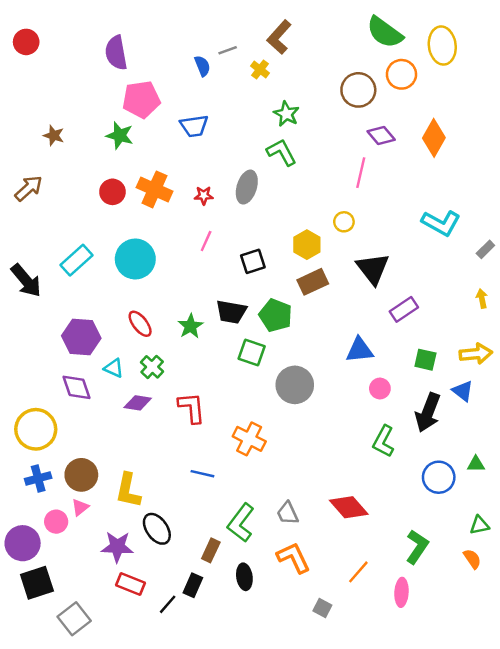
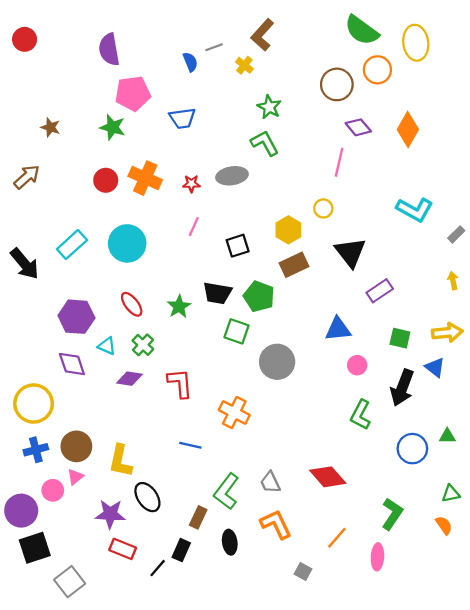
gray ellipse: (247, 187) -> (232, 176), turned 64

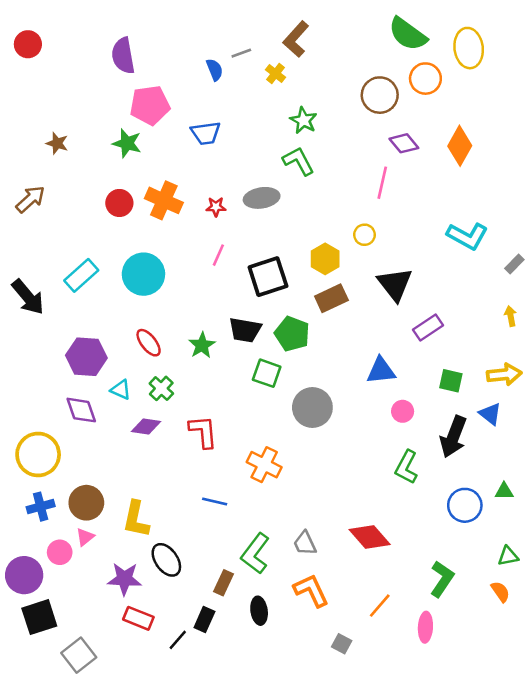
black square: (238, 246) -> (268, 277), size x1.5

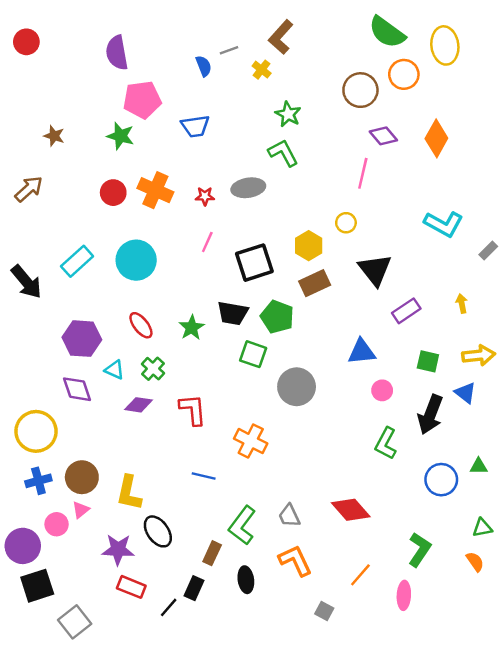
yellow arrow: (511, 316) -> (462, 304), moved

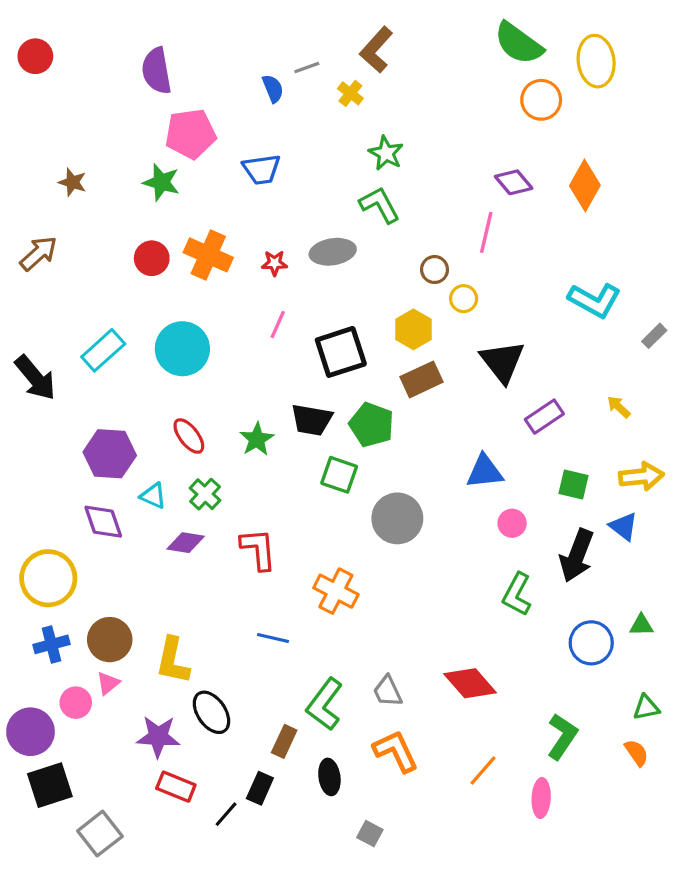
brown circle: (360, 90) -> (434, 270), moved, size x0.6
yellow arrow: (462, 304) -> (619, 407), turned -36
gray square: (324, 611) -> (370, 834), moved

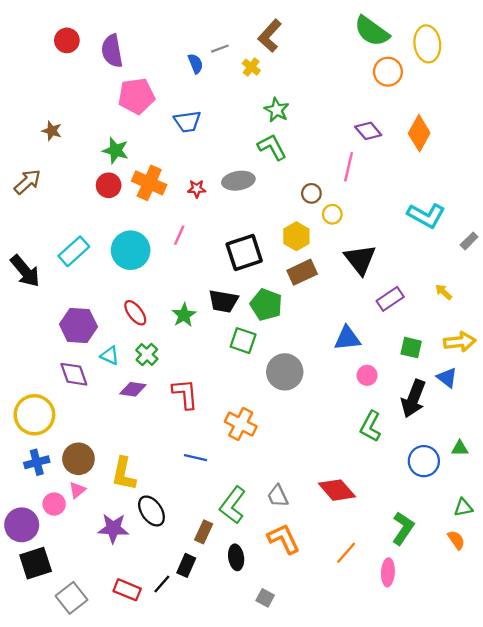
red circle: (35, 56) -> (67, 40), moved
green star: (161, 182) -> (116, 151), moved
pink line: (278, 324) -> (179, 235), moved
red rectangle: (176, 787) -> (127, 590), moved

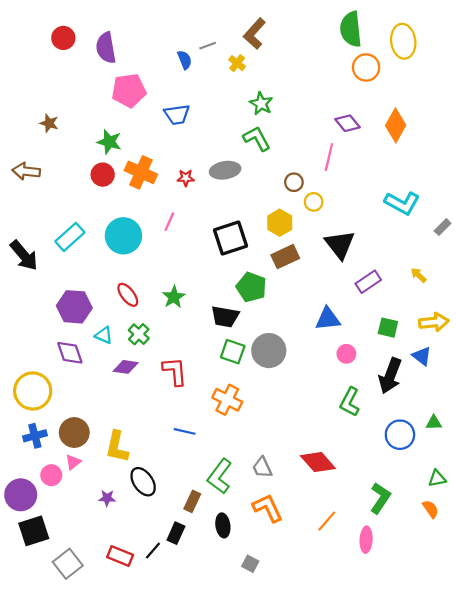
green semicircle: (372, 31) -> (351, 29), turned 48
brown arrow: (27, 182) -> (26, 171), turned -132
black trapezoid: (223, 301) -> (225, 317), moved
green square: (243, 341) -> (233, 352), moved
purple star: (113, 528) -> (107, 498), size x0.6

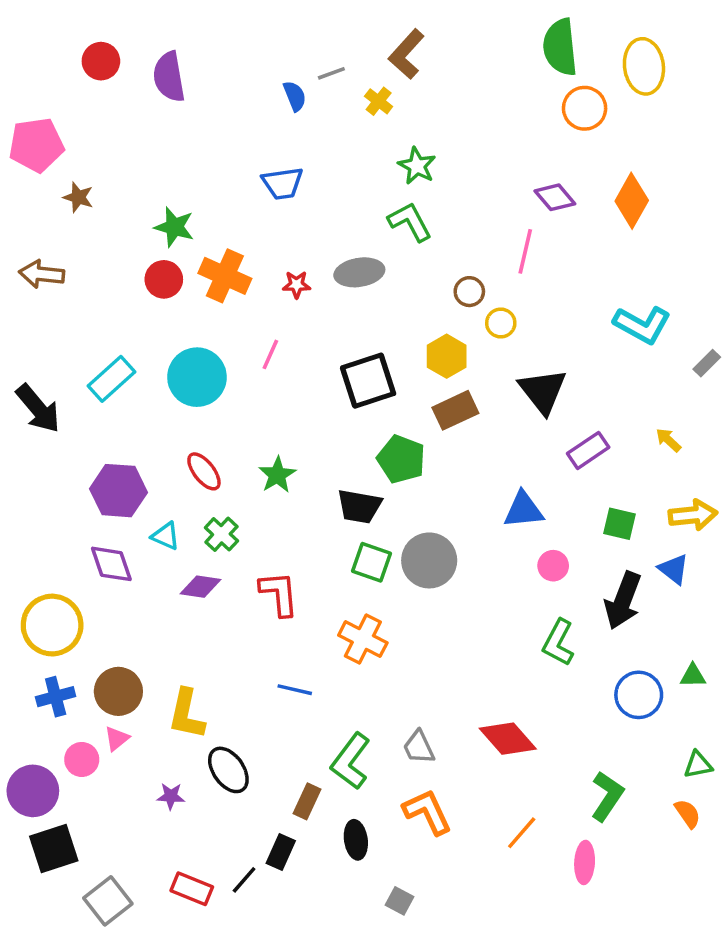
pink pentagon: (129, 90) -> (36, 145), moved

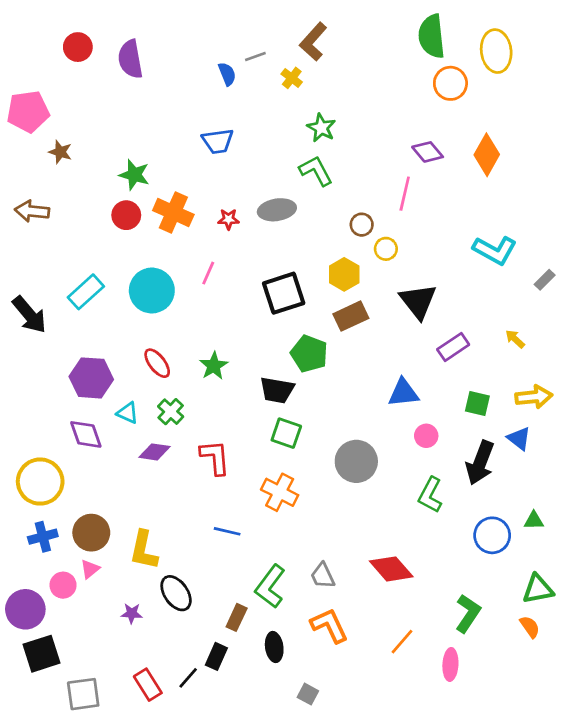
gray circle: (429, 560) -> (356, 461), moved
green triangle: (698, 765) -> (538, 589), size x1.4
red rectangle: (192, 889) -> (148, 685), turned 36
gray square: (108, 901) -> (83, 694), turned 30

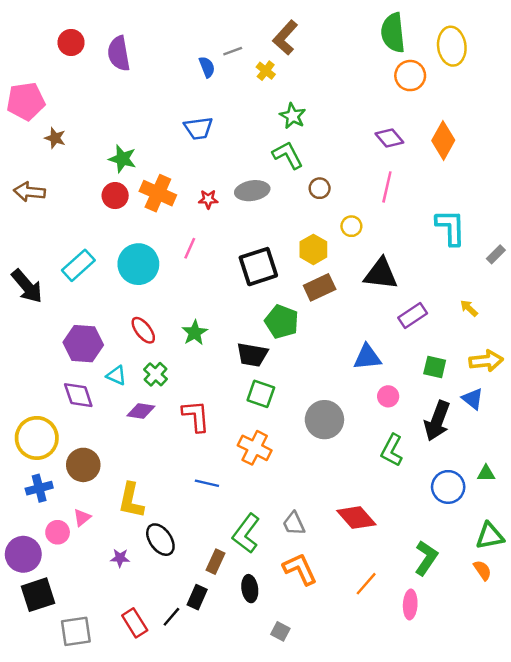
pink line: (405, 194) -> (387, 187), moved
brown circle: (362, 225) -> (320, 188), moved
cyan L-shape: (495, 250) -> (451, 227), turned -120
black triangle: (418, 301) -> (381, 274), turned -45
brown circle: (91, 533) -> (83, 465), moved

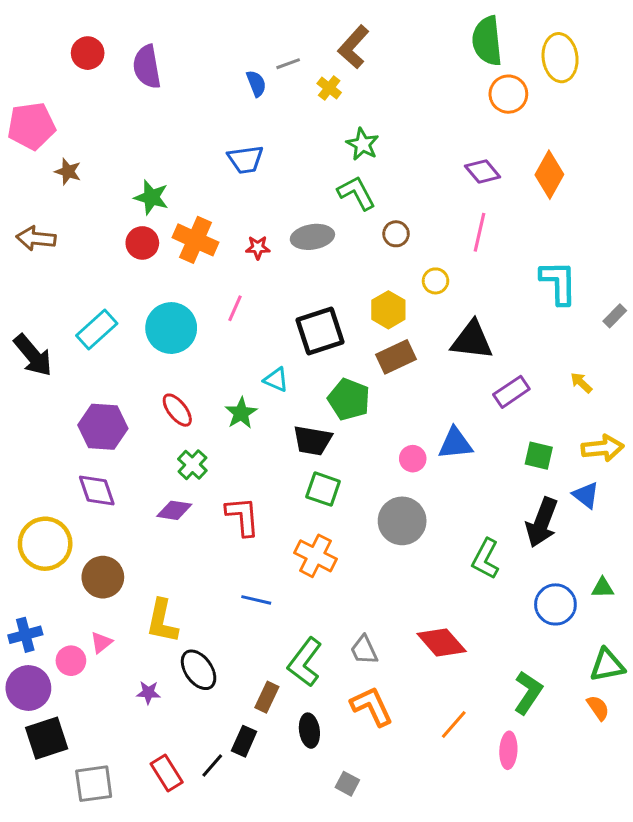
cyan triangle: (116, 376) -> (276, 380), moved
pink circle: (388, 396) -> (413, 459), moved
blue cross: (39, 488) -> (25, 635), moved

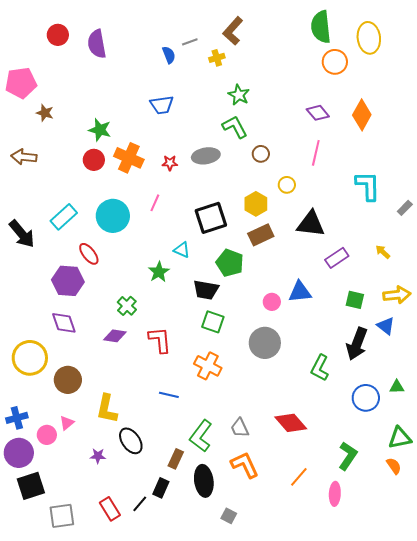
yellow cross: (329, 88) -> (217, 58), turned 35
red ellipse: (177, 410) -> (89, 254), moved
black ellipse: (309, 731) -> (204, 481), size x1.4

